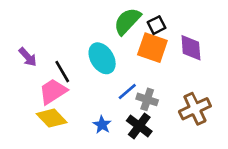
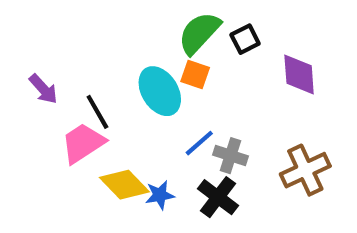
orange square: (152, 48) -> (195, 74), moved, size x0.6
yellow diamond: (52, 118) -> (124, 185), moved
blue star: (102, 125) -> (160, 195), turned 30

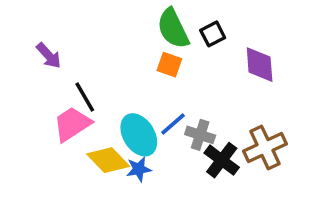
green semicircle: (199, 33) -> (173, 29), turned -69
purple arrow: (43, 89) -> (49, 56), moved
cyan ellipse: (160, 91) -> (139, 135), moved
black cross: (218, 197) -> (222, 160), moved

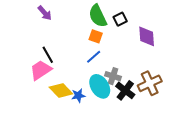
purple arrow: (49, 56) -> (45, 13), moved
blue line: (173, 124) -> (94, 57), moved
cyan ellipse: (139, 135) -> (100, 86), moved

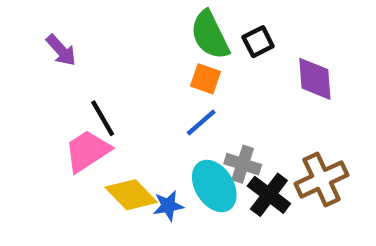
purple arrow: (45, 13) -> (61, 50), moved

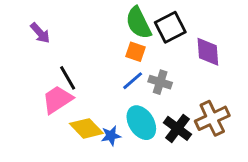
black square: (258, 42) -> (170, 27), size x1.5
gray cross: (243, 164) -> (160, 82), moved

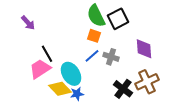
purple diamond: (208, 52) -> (144, 49), moved
cyan ellipse: (141, 123) -> (71, 74), moved

